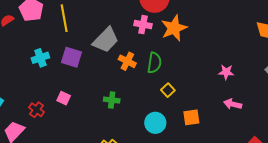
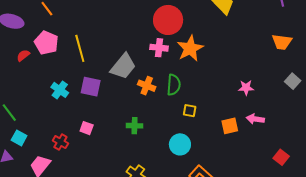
cyan cross: (40, 58) -> (60, 90), turned -30
yellow square: (168, 90) -> (190, 111), turned -32
orange square: (191, 117) -> (230, 126), moved

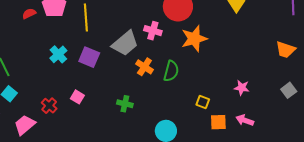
pink cross: (159, 48) -> (153, 31), moved
yellow square: (190, 111) -> (203, 102), moved

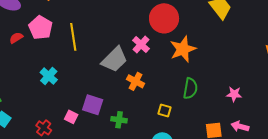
pink cross: (153, 31) -> (141, 45), turned 30
purple square: (89, 57) -> (93, 105), moved
green semicircle: (171, 71) -> (190, 88), moved
yellow square: (203, 102) -> (164, 110), moved

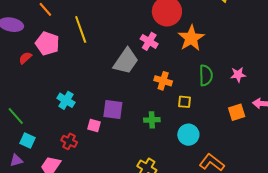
yellow line: (73, 37) -> (81, 29), moved
cyan cross: (49, 76) -> (66, 100), moved
orange cross: (136, 81) -> (163, 81), moved
pink star: (234, 94) -> (238, 75), moved
green cross: (119, 120) -> (152, 120), moved

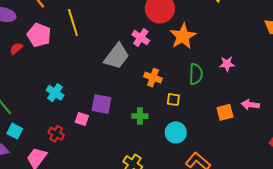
pink star: (238, 75) -> (227, 64), moved

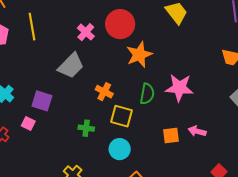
pink cross: (141, 38) -> (86, 32), moved
pink star: (227, 64) -> (179, 88), size x1.8
yellow square: (173, 100) -> (122, 116), size x1.6
purple square: (101, 104) -> (42, 101), moved

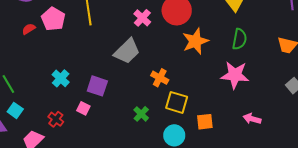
green semicircle: (147, 94) -> (240, 39), moved
green cross: (86, 128) -> (141, 114), turned 35
orange square: (171, 136) -> (205, 122), moved

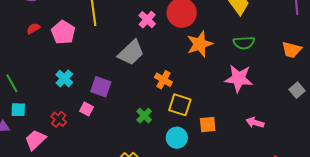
pink pentagon: (53, 19) -> (63, 32), moved
green semicircle: (240, 39) -> (244, 43), turned 75
cyan square: (15, 110) -> (18, 110), turned -35

